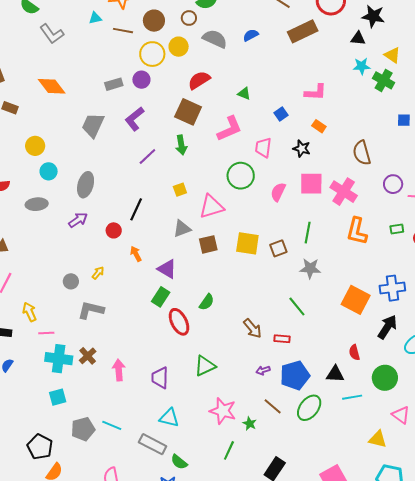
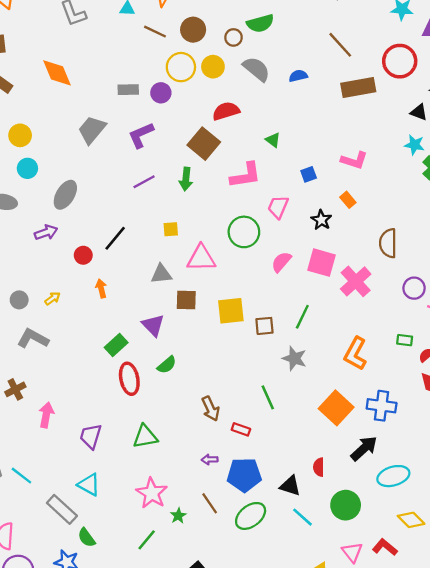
orange L-shape: (357, 231) -> (355, 354), moved
yellow square: (247, 243) -> (231, 311), turned -30
purple triangle: (167, 269) -> (153, 325), moved
cyan line: (352, 397) -> (303, 517), turned 36

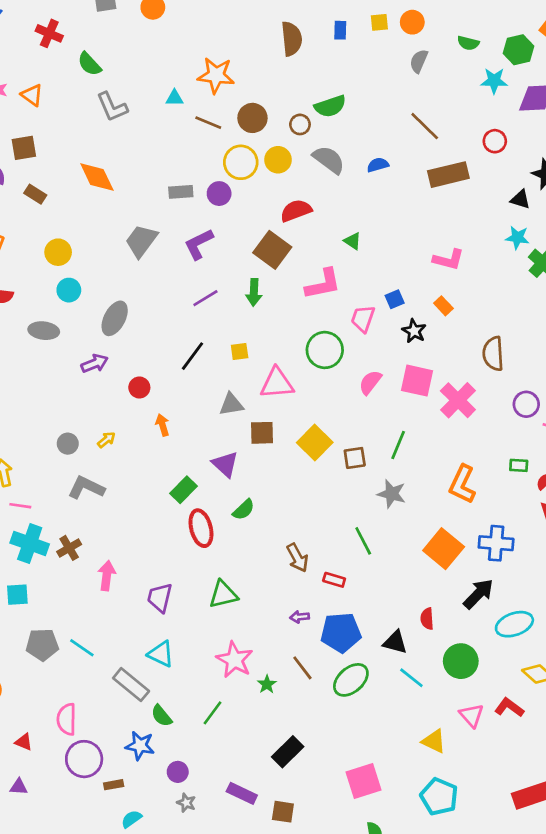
red circle: (400, 61) -> (495, 141), size x0.6
blue square: (309, 174) -> (395, 299), moved
black line: (115, 238) -> (193, 356), moved
yellow square: (231, 311) -> (315, 442), turned -36
green line: (147, 540) -> (213, 713), moved

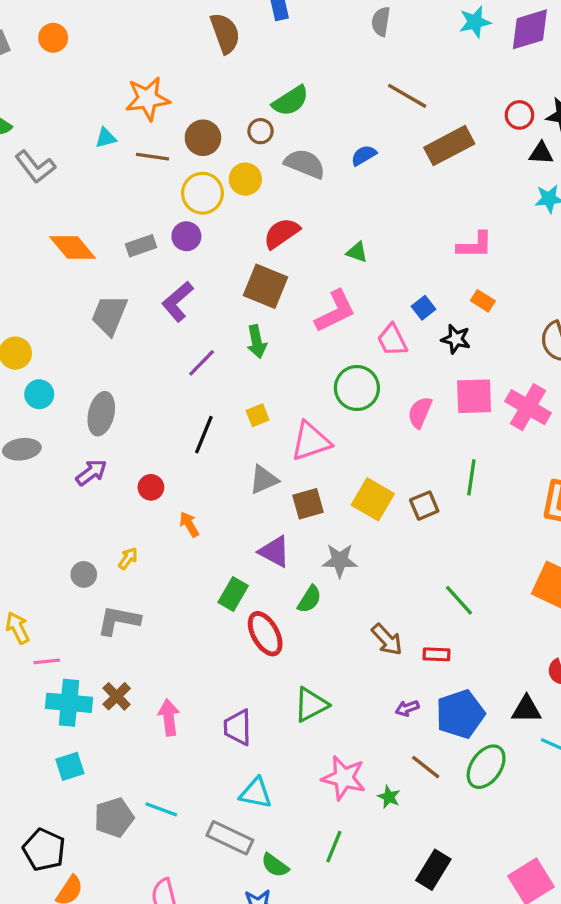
red circle: (495, 141) -> (519, 115), moved
orange diamond: (97, 177) -> (73, 248), moved
pink trapezoid: (363, 319) -> (392, 340), turned -32
gray star: (392, 494) -> (340, 560), moved

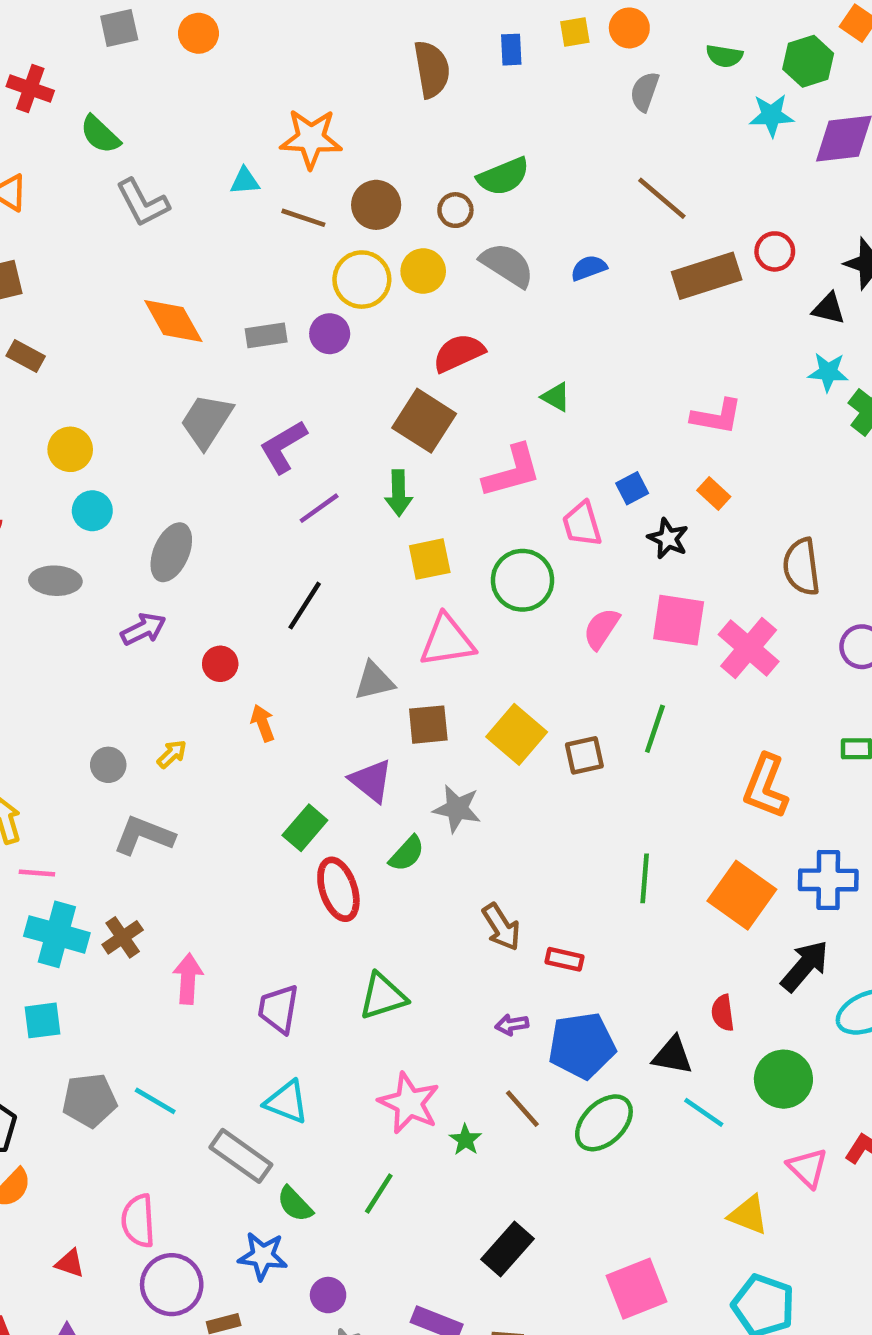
red circle: (519, 115) -> (775, 251), moved
purple L-shape: (178, 302) -> (283, 447), moved
yellow square: (258, 415) -> (430, 559), moved, size x1.4
green line: (459, 600) -> (645, 878), moved, turned 36

